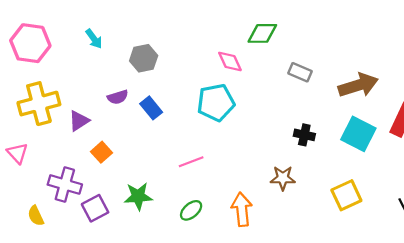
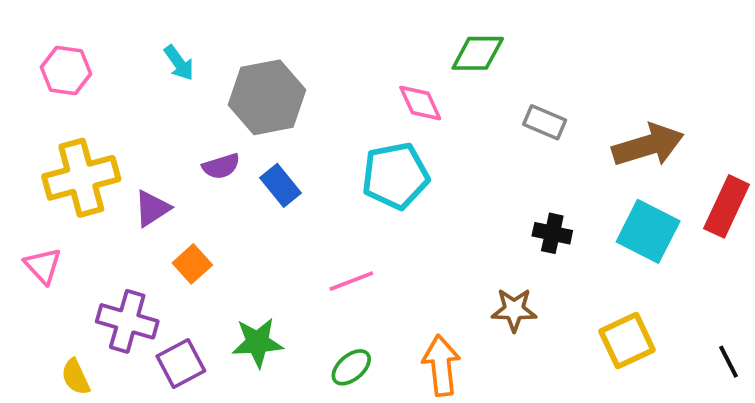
pink hexagon: (30, 43) -> (66, 71), size x0.7
gray hexagon: (144, 58) -> (267, 97), size x1.5

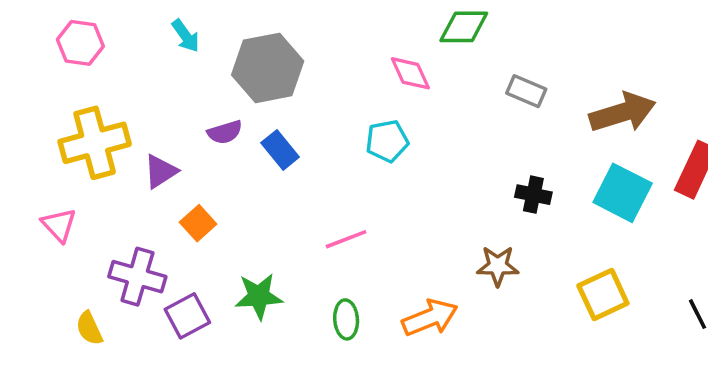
cyan pentagon: (395, 176) -> (387, 141), size x0.7
orange arrow: (441, 365) -> (430, 318), turned 74
green ellipse: (351, 367) -> (346, 319), turned -54

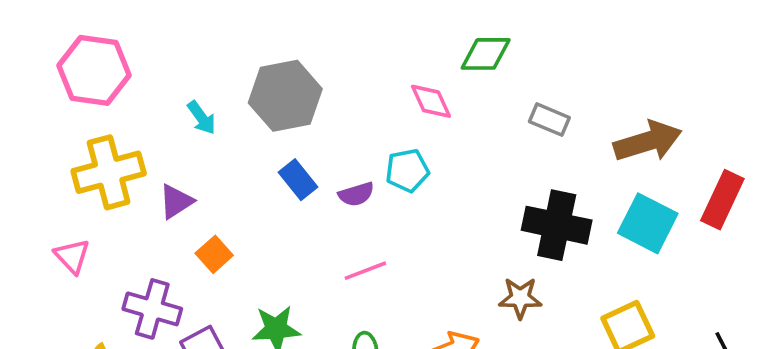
cyan arrow: (186, 36) -> (201, 118), moved
pink hexagon: (80, 43) -> (94, 70), size x1.5
purple semicircle: (225, 132) -> (356, 194), moved
black cross: (533, 195) -> (557, 225), size x1.8

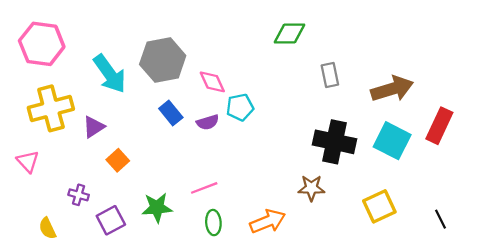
pink diamond: (431, 101) -> (212, 82), moved
cyan arrow: (201, 118) -> (110, 74), size x1.8
gray rectangle: (549, 120) -> (330, 75), turned 55
pink line: (365, 271) -> (204, 188), moved
purple cross: (152, 309) -> (79, 195), size x0.6

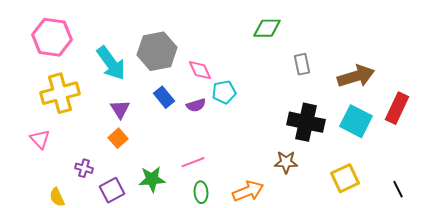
purple triangle: (94, 127) -> (120, 109), moved, turned -30

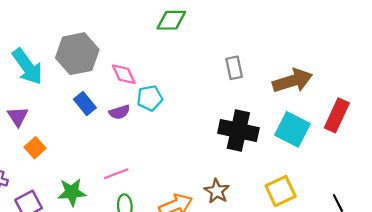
green diamond: (267, 28) -> (171, 20), moved
purple triangle: (120, 109) -> (18, 116), moved
brown star: (286, 162) -> (217, 191), moved, turned 30

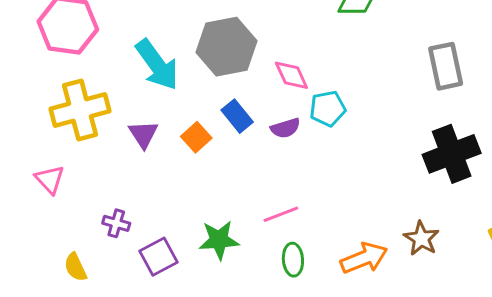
gray rectangle: (234, 68) -> (446, 66), size x1.4
black cross: (238, 131) -> (452, 154), turned -33
orange square: (35, 148) -> (196, 137), moved

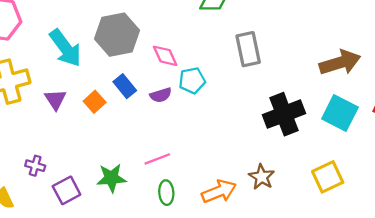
gray rectangle: (446, 66) -> (248, 49), moved

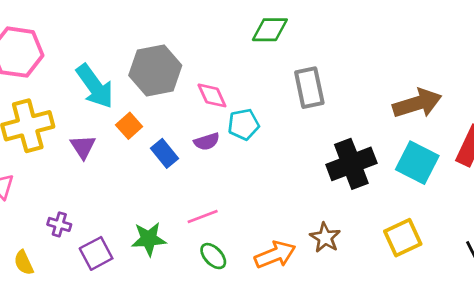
blue rectangle: (125, 86) -> (165, 153), moved
orange square: (95, 102) -> (129, 126), moved
green ellipse: (166, 193) -> (213, 256), turned -40

